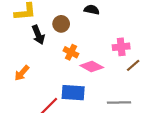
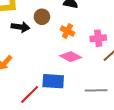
black arrow: (38, 35) -> (20, 27), turned -60
orange cross: (71, 52) -> (67, 31), moved

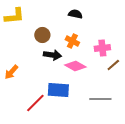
brown circle: (42, 17) -> (42, 35), moved
black arrow: (20, 27) -> (52, 55), moved

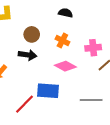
black arrow: (52, 55) -> (28, 55), moved

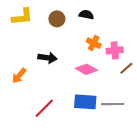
brown circle: (32, 34) -> (57, 19), moved
orange cross: (62, 41) -> (94, 43), moved
blue rectangle: (48, 91) -> (85, 102), moved

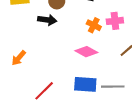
pink cross: (115, 50) -> (115, 21), moved
black arrow: (47, 58) -> (47, 20), moved

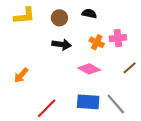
black arrow: (47, 20) -> (62, 44), moved
gray line: (113, 87) -> (116, 104), turned 50

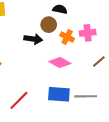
brown circle: (59, 18) -> (49, 25), moved
gray line: (116, 104) -> (86, 96), turned -50

